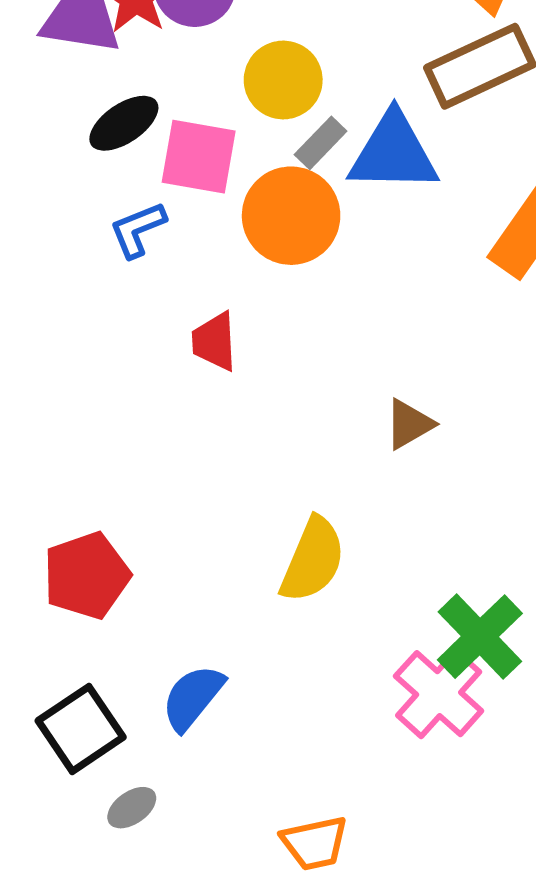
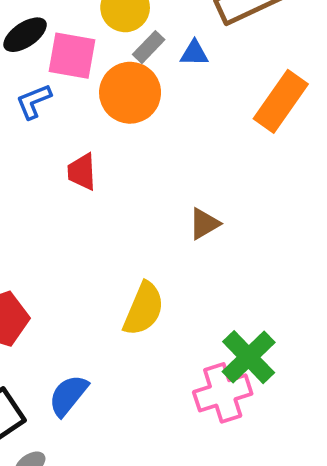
blue triangle: (393, 153) -> (194, 53), size x0.5
pink cross: (439, 694) -> (223, 393), turned 30

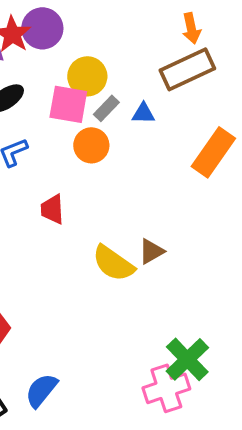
pink square: (72, 56) -> (68, 104), moved
orange circle: (130, 93) -> (91, 145), size x0.7
yellow semicircle: (144, 309) -> (113, 263), moved, turned 102

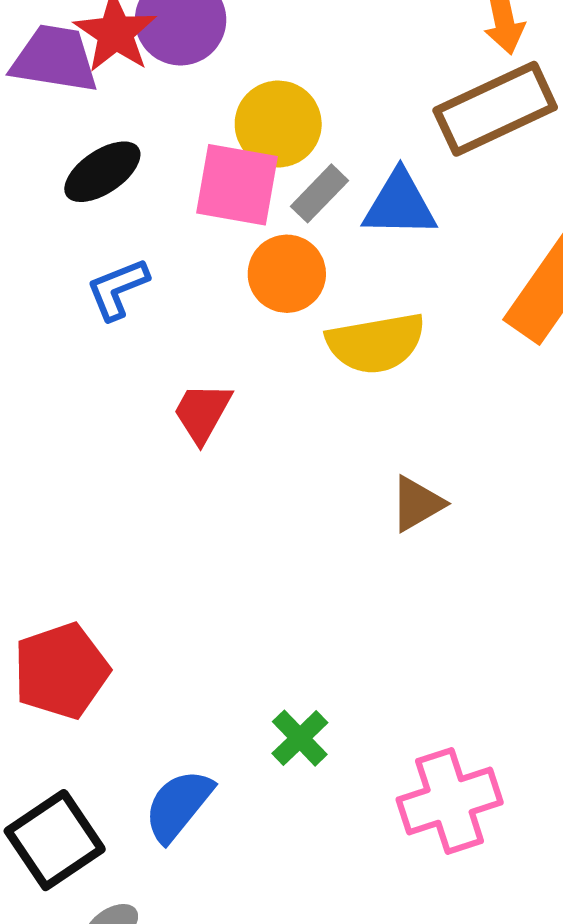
blue triangle: (143, 113) -> (400, 204), size x1.5
red trapezoid: (52, 209) -> (202, 413), turned 32
yellow semicircle: (113, 263) -> (376, 343), moved, turned -45
green cross: (187, 359) -> (300, 738), moved, size x0.6

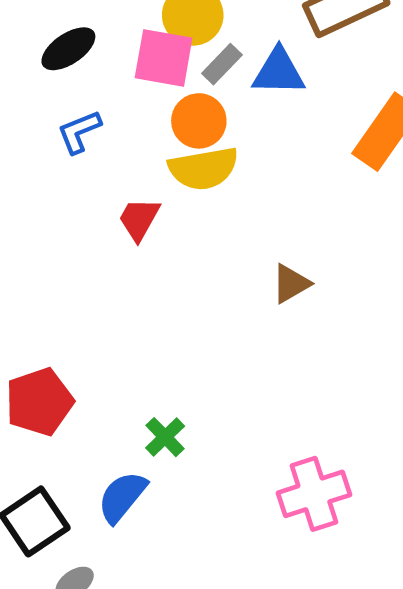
yellow semicircle: (376, 343) -> (203, 168), moved
green cross: (300, 738) -> (165, 437), moved

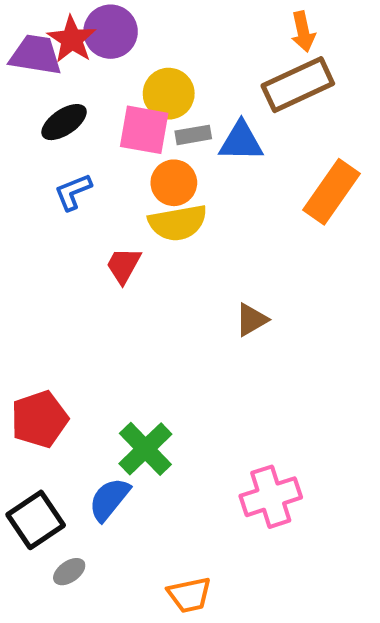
gray rectangle: (222, 64) -> (193, 135), turned 36
green cross: (165, 437) -> (145, 449), size x1.6

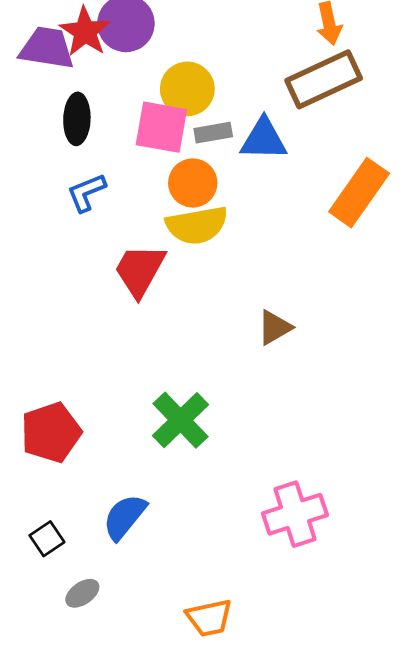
black ellipse: (64, 122) -> (77, 119), turned -54
red trapezoid: (123, 265) -> (140, 270), size x1.4
green cross: (145, 449) -> (180, 420), moved
black square: (36, 520) -> (47, 539), size x0.6

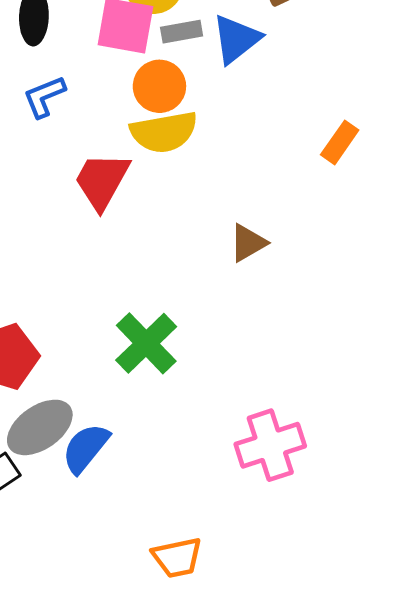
blue triangle: (264, 139) -> (236, 39), turned -39
orange rectangle: (359, 193) -> (340, 142), moved, size x0.6
gray ellipse: (82, 593) -> (40, 427), moved, size x1.8

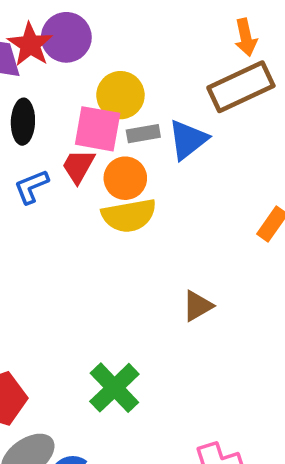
red trapezoid: (102, 181) -> (78, 166), moved, size x0.7

